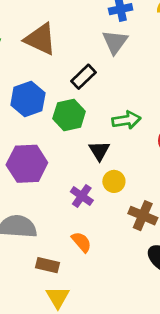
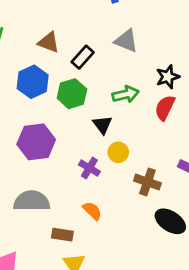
brown triangle: (40, 39) -> (49, 42), moved, size x0.7
gray triangle: (115, 42) -> (126, 41), moved, turned -40

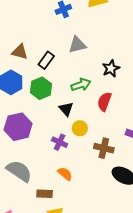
gray triangle: (126, 41) -> (77, 45), turned -30
red semicircle: (165, 108) -> (104, 102), moved
gray semicircle: (32, 201) -> (19, 171), turned 40

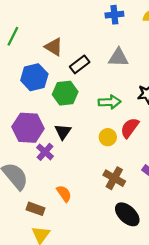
black triangle: (66, 109) -> (63, 132), moved
yellow circle: (80, 128) -> (108, 137), moved
purple cross: (60, 142) -> (45, 152), moved

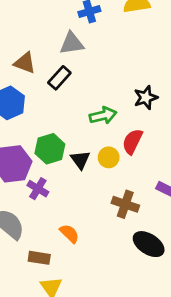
gray triangle: (118, 58) -> (72, 43), moved
green hexagon: (65, 93) -> (50, 149), moved
black triangle: (63, 132) -> (80, 160), moved

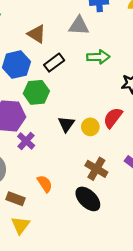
black rectangle: (59, 78) -> (54, 63), moved
green arrow: (103, 116) -> (98, 57), moved
green hexagon: (50, 149) -> (36, 92), moved
black ellipse: (149, 244) -> (88, 199), moved

